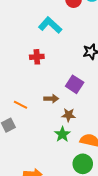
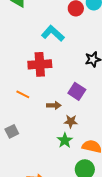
red cross: (37, 57) -> (40, 64), size x1.6
orange line: (21, 105) -> (23, 94), moved

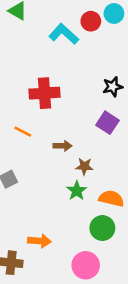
cyan L-shape: (53, 33) -> (64, 34), moved
purple square: (77, 91) -> (107, 123), moved

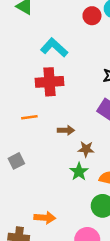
cyan L-shape: (64, 34) -> (54, 48), moved
orange line: (23, 132) -> (29, 117), turned -35

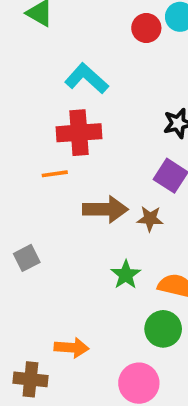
orange line: (29, 117) -> (55, 174), moved
brown arrow: (66, 130) -> (105, 209), size x1.6
brown star: (86, 149) -> (150, 219), moved

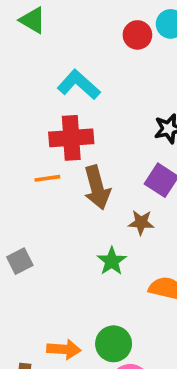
brown arrow: (105, 209) -> (97, 188), moved, turned 75
green star: (126, 275) -> (112, 261), moved
green circle: (163, 329) -> (114, 344), moved

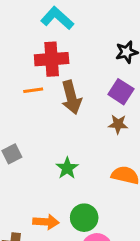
brown star: (141, 222) -> (118, 124), moved
green star: (112, 261) -> (67, 168), moved

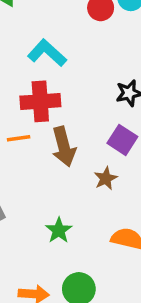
brown star: (118, 124) -> (106, 178), moved, turned -30

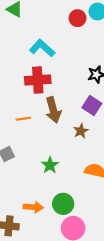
orange line: (19, 138) -> (23, 119), moved

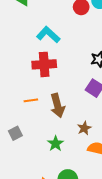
brown arrow: (53, 110) -> (58, 106), moved
brown star: (81, 131) -> (84, 128), moved

